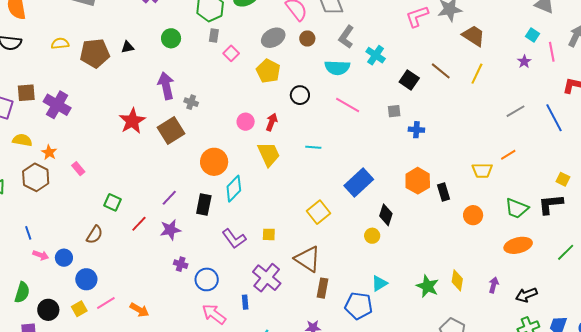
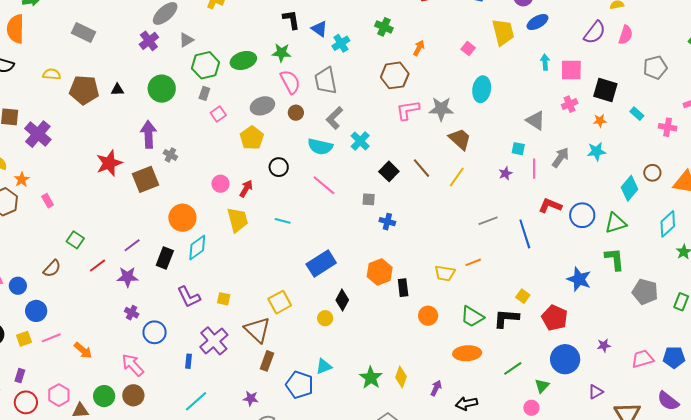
cyan square: (533, 35) -> (518, 149), turned -32
green circle: (171, 38) -> (162, 89), size x1.4
yellow square: (319, 212) -> (280, 302), moved
pink arrow: (214, 314) -> (133, 365), moved

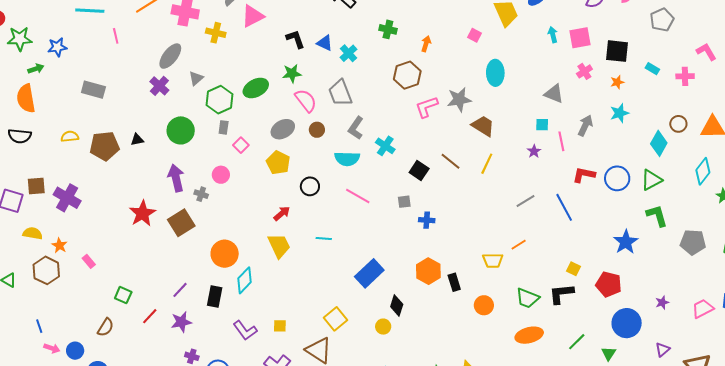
pink circle: (220, 184) -> (221, 175), moved
red arrow: (246, 189) -> (282, 213), turned 30
blue star: (579, 279) -> (626, 242), turned 30

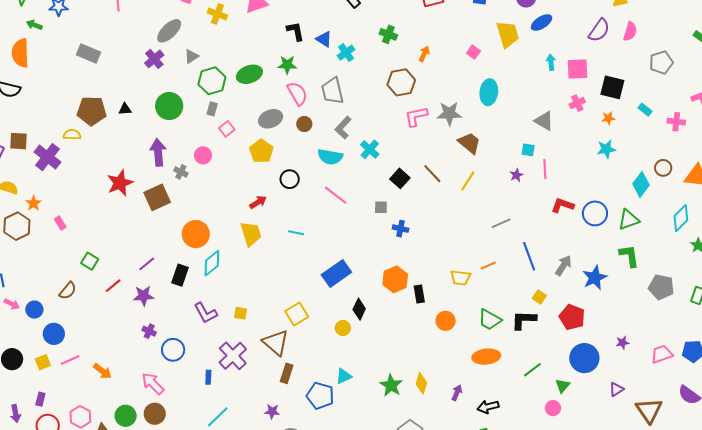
green arrow: (36, 69) -> (34, 25), turned -147
gray arrow: (585, 126) -> (563, 265), moved
yellow semicircle: (70, 136) -> (72, 135), moved
blue line: (564, 207) -> (529, 256), moved

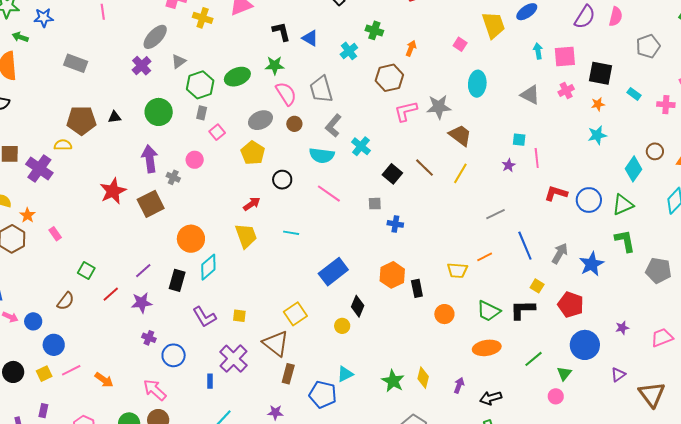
cyan cross: (346, 53) -> (349, 51), moved
gray triangle: (544, 121) -> (530, 95), moved

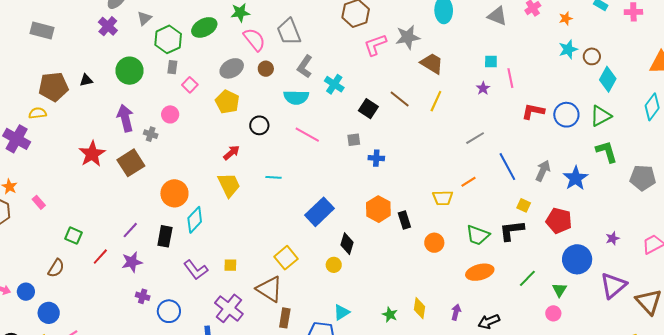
brown circle: (655, 151) -> (592, 56), moved
purple triangle: (618, 375) -> (613, 285), size x1.8
green star: (393, 381) -> (390, 315), size x0.7

